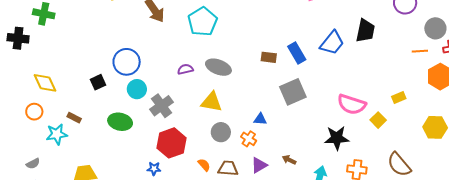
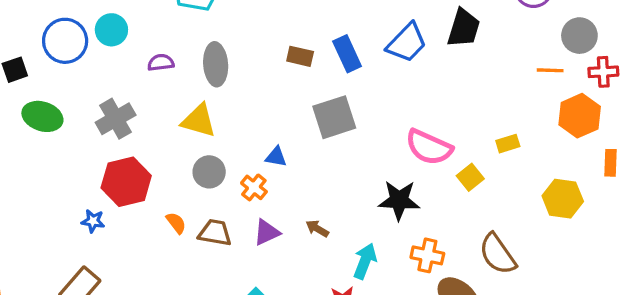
gray ellipse: (218, 67) -> (216, 64), turned 60
cyan circle: (137, 89) -> (111, 30), moved
green ellipse: (120, 122) -> (42, 116), moved

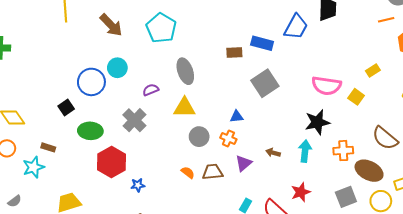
blue rectangle: (347, 54) -> (262, 43), turned -35
purple semicircle: (161, 63) -> (151, 90), moved
red hexagon: (126, 182) -> (112, 162), moved
cyan arrow: (365, 261) -> (305, 151), moved

